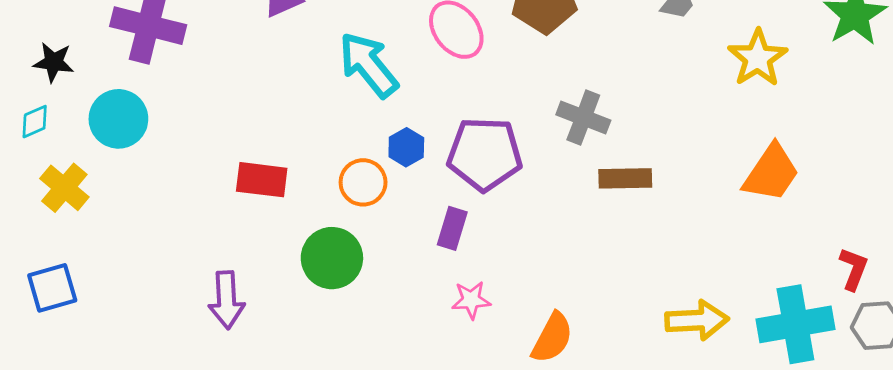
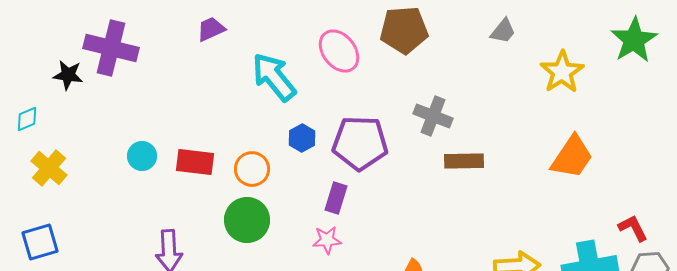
black star: (54, 62) -> (68, 75), moved
cyan circle: (118, 119) -> (142, 156), moved, size x0.7
orange circle: (363, 182) -> (252, 169), moved
red L-shape: (854, 269) -> (633, 228), turned -48
pink star: (471, 300) -> (327, 240), moved

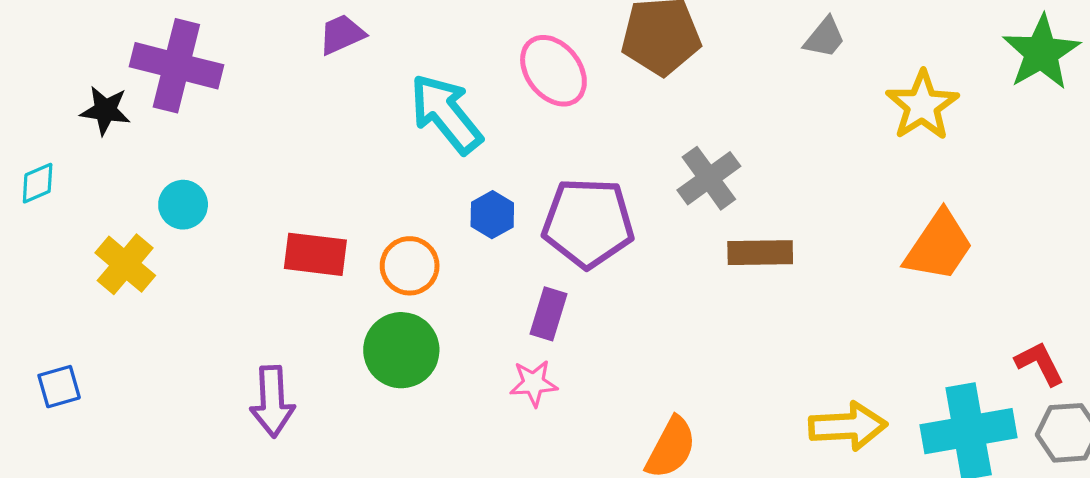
gray cross: (433, 116) -> (709, 178), turned 33
cyan circle: (142, 156) -> (183, 205), moved
yellow cross: (49, 168) -> (125, 264), moved
blue square: (40, 242) -> (59, 387), size x0.7

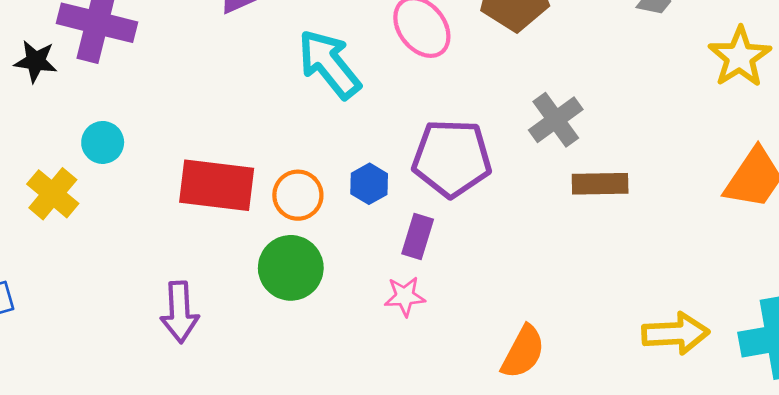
blue hexagon: (492, 215) -> (369, 184), moved
red rectangle: (315, 254) -> (217, 185), size x1.4

